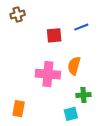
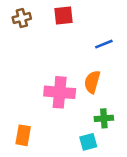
blue line: (81, 27) -> (104, 44), moved
red square: (54, 35) -> (64, 15), moved

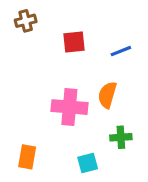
red square: (64, 15) -> (74, 42), moved
cyan square: (88, 142) -> (88, 163), moved

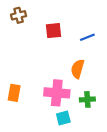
pink cross: (69, 107) -> (57, 93), moved
orange rectangle: (27, 157) -> (14, 93), moved

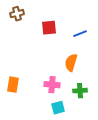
pink cross: (57, 93) -> (52, 85), size x0.7

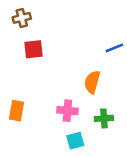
red square: (49, 28) -> (33, 49), moved
blue line: (80, 34) -> (114, 48), moved

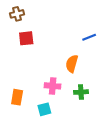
orange rectangle: (17, 111) -> (17, 97), moved
cyan square: (75, 141) -> (44, 109), moved

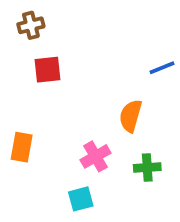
pink cross: (53, 86) -> (96, 156), turned -35
orange rectangle: (17, 97) -> (22, 147), moved

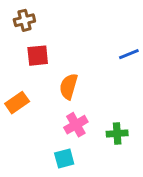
orange semicircle: (131, 116) -> (69, 86), moved
orange rectangle: (22, 147) -> (17, 103), moved, turned 45

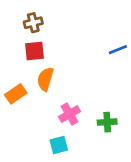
brown cross: (24, 20) -> (33, 23), moved
orange semicircle: (69, 86) -> (45, 79), moved

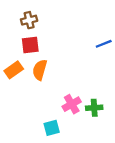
orange rectangle: (16, 94) -> (14, 70), moved
pink cross: (70, 114) -> (72, 104), moved

